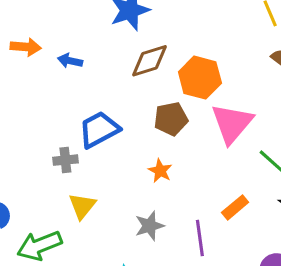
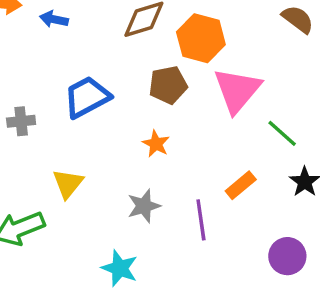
gray cross: (65, 160) -> (21, 121), moved

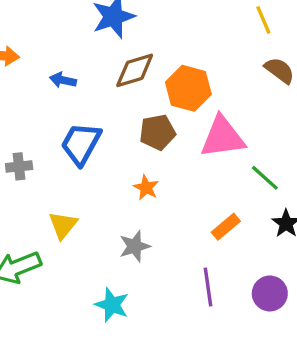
blue arrow: (54, 19) -> (63, 80), moved
pink triangle: (237, 90) -> (223, 137), turned 42
blue trapezoid: (87, 97) -> (81, 144), turned -33
purple line: (201, 220) -> (208, 287), moved

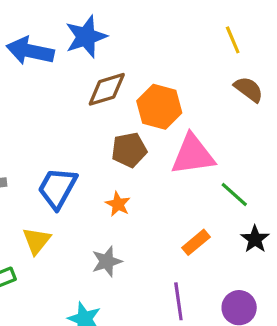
blue arrow: (63, 80) -> (30, 51), moved, size x1.8
blue trapezoid: (81, 144) -> (57, 188), moved

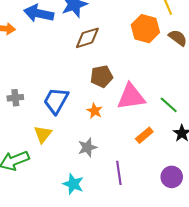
orange hexagon: (159, 107) -> (145, 29), moved
pink triangle: (193, 155) -> (131, 97), moved
purple line: (178, 301) -> (119, 173), moved

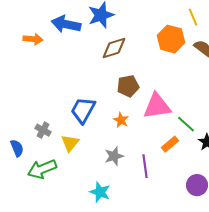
gray cross: (15, 98) -> (43, 130), moved, turned 35
green line: (169, 105) -> (186, 124), moved
purple line: (119, 173) -> (145, 166), moved

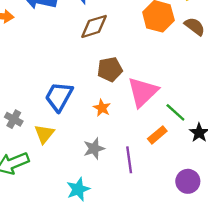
pink triangle: (157, 106) -> (143, 92), turned -36
cyan star: (100, 192) -> (78, 189), turned 30

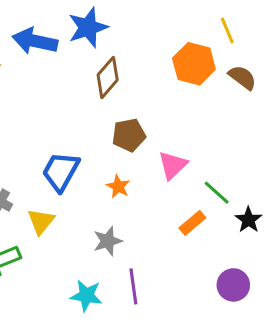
brown diamond: (94, 26) -> (108, 77), turned -32
pink triangle: (143, 92) -> (173, 165), size x0.7
purple line: (129, 160) -> (133, 286), moved
cyan star: (78, 189) -> (86, 296), turned 30

